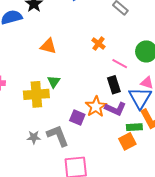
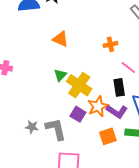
orange cross: (98, 44) -> (110, 44), turned 32
yellow cross: (36, 94) -> (79, 85), moved, turned 30
orange square: (127, 141) -> (108, 136), moved

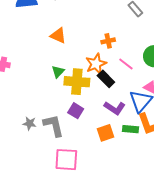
yellow cross: (79, 85) -> (77, 82), turned -30
black rectangle: (119, 87) -> (106, 79), moved, turned -36
orange star: (98, 106) -> (96, 64), moved

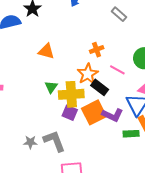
purple square: (76, 111) -> (70, 113), moved
orange square: (106, 133) -> (94, 112), moved, size x1.4

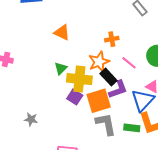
purple L-shape: (112, 115) -> (118, 89), moved, turned -55
gray L-shape: (54, 141) -> (106, 124), moved

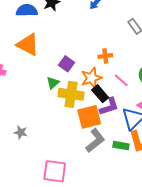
orange triangle: (62, 32) -> (28, 45), moved, size x1.4
purple square: (75, 97) -> (66, 64), moved
gray L-shape: (106, 124) -> (95, 140), turned 60

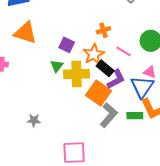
orange square: (89, 117) -> (98, 93), turned -30

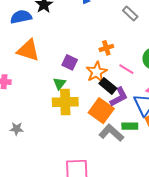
yellow cross: (77, 74) -> (65, 102), moved
gray L-shape: (109, 115) -> (111, 133), turned -90
green rectangle: (135, 116) -> (130, 126), moved
gray star: (34, 120) -> (17, 129), moved

